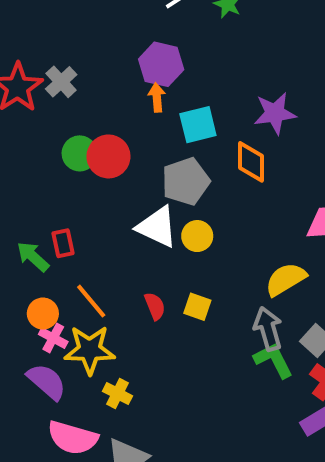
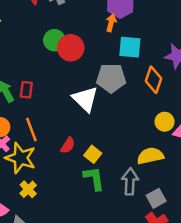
yellow circle: (197, 236) -> (165, 122), moved
red semicircle: (155, 306) -> (68, 145), turned 35
green L-shape: (273, 360) -> (94, 178), moved

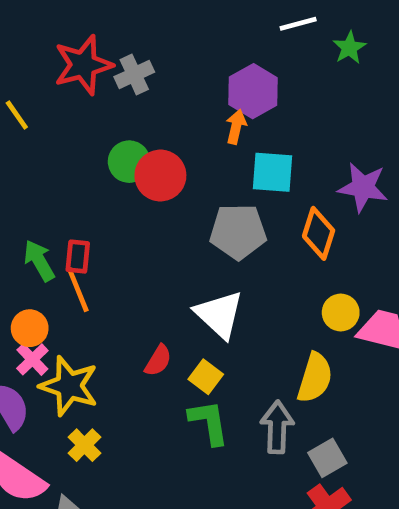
white triangle: (85, 99) -> (219, 314), moved
orange line: (31, 130) -> (78, 290), moved
yellow semicircle: (150, 156) -> (315, 378), turned 120

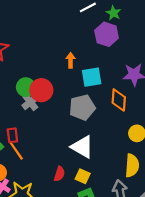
gray cross: (134, 74) -> (30, 102), moved
purple hexagon: (253, 91) -> (107, 34), moved

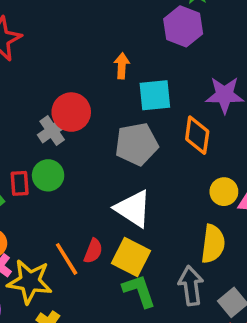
green circle: (26, 87) -> (48, 175), moved
orange line: (16, 150) -> (67, 259), moved
yellow square: (83, 176) -> (131, 257), size x1.5

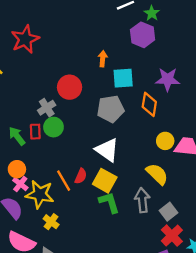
gray cross: (52, 130) -> (47, 108), moved
yellow semicircle: (213, 244) -> (157, 174), turned -55

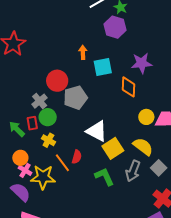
gray pentagon: (111, 109) -> (75, 98), moved
yellow square: (105, 181) -> (113, 148), moved, turned 35
gray arrow: (142, 200) -> (133, 171), turned -145
gray square: (168, 212) -> (159, 168), moved
yellow cross: (51, 222) -> (48, 140), moved

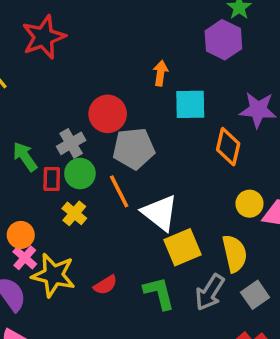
green arrow: (17, 129) -> (25, 157), moved
yellow semicircle: (143, 147) -> (235, 253), turned 30
red semicircle: (77, 157) -> (105, 285), moved, turned 32
orange line: (62, 163) -> (119, 191), moved

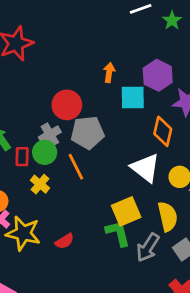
purple hexagon: (223, 40) -> (158, 75), moved
gray cross: (71, 143) -> (50, 135), moved
white triangle: (160, 213) -> (145, 168), moved
green L-shape: (159, 293) -> (118, 233), moved

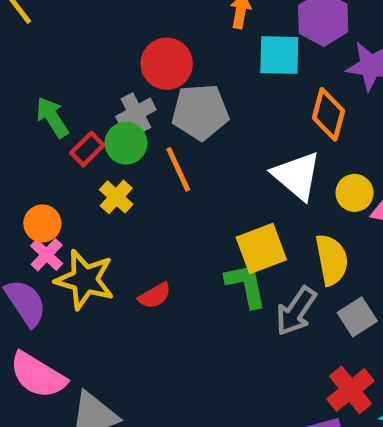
red rectangle: (22, 157) -> (87, 149), turned 42

